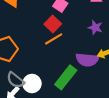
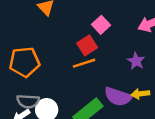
gray semicircle: (15, 80) -> (28, 101), turned -48

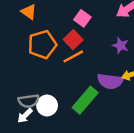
orange pentagon: (24, 62) -> (42, 44), moved

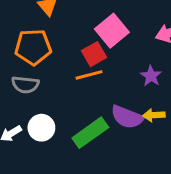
pink square: (82, 18) -> (112, 31), size x1.5
orange pentagon: (42, 44) -> (33, 47), moved
gray semicircle: (29, 101) -> (25, 85), moved

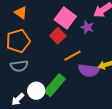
orange line: (89, 75) -> (72, 56), moved
purple star: (151, 76) -> (87, 27), moved
green rectangle: (90, 133) -> (55, 85), moved

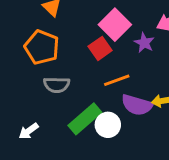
orange pentagon: (18, 41) -> (42, 47), turned 30
gray semicircle: (19, 66) -> (57, 85), moved
white circle: (36, 91) -> (108, 125), moved

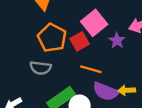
orange pentagon: (42, 47) -> (52, 38), moved
orange line: (117, 80) -> (91, 69), turned 30

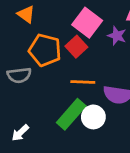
gray semicircle: (41, 68) -> (19, 75), moved
orange line: (91, 69) -> (83, 82), moved

